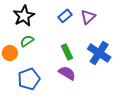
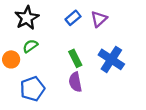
purple semicircle: (67, 73) -> (75, 82), turned -132

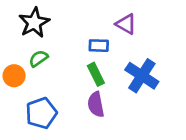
blue rectangle: (73, 18) -> (99, 46), moved, turned 42
purple triangle: (99, 19) -> (126, 24), turned -48

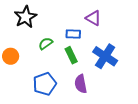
green semicircle: (38, 58) -> (46, 43), moved
purple semicircle: (96, 104) -> (81, 84), moved
blue pentagon: (41, 113) -> (45, 84), moved

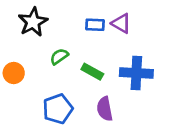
blue rectangle: (73, 34) -> (95, 25), moved
green rectangle: (71, 55) -> (92, 72), turned -35
blue cross: (105, 56) -> (136, 73), turned -30

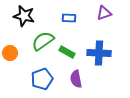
black star: (33, 22) -> (24, 16), turned -30
purple triangle: (121, 23) -> (104, 13), moved, turned -49
green semicircle: (59, 56) -> (43, 41), size x1.6

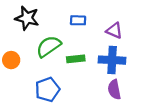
purple triangle: (104, 13) -> (114, 31), moved, turned 42
green rectangle: (67, 52) -> (76, 59), turned -35
purple semicircle: (76, 79) -> (114, 89), moved

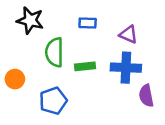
green semicircle: (49, 46) -> (54, 52), turned -55
orange circle: (11, 60) -> (15, 79), moved
purple semicircle: (114, 89) -> (146, 96), moved

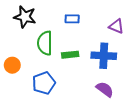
purple triangle: (128, 34) -> (116, 26), moved
purple semicircle: (146, 96) -> (105, 89), moved, turned 138

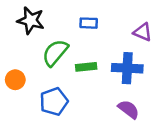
green semicircle: (45, 43) -> (55, 53), turned 40

